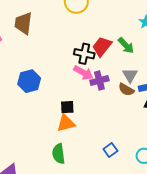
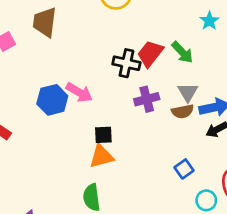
pink arrow: (83, 73) -> (79, 92), moved
brown semicircle: (126, 90) -> (183, 111), turned -42
blue square: (110, 150) -> (184, 169), moved

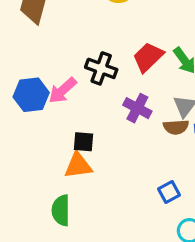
black cross: (126, 63) -> (101, 68), moved
pink arrow: (79, 92) -> (63, 90), turned 100
purple cross: (147, 99) -> (137, 108), turned 35

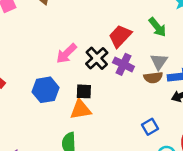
red trapezoid: (148, 57) -> (120, 36), moved
black cross: (101, 68) -> (97, 58), moved, turned 30
blue hexagon: (31, 95) -> (46, 90), moved

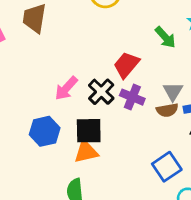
green arrow: (157, 27) -> (165, 37), moved
black square: (84, 91) -> (89, 131), size x1.5
blue square: (150, 127) -> (167, 167), size x1.5

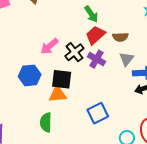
green arrow: (165, 37) -> (91, 14), moved
brown semicircle: (167, 110) -> (120, 37), moved
blue square: (167, 167) -> (98, 113), moved

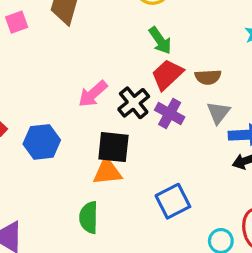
blue hexagon: (30, 75) -> (42, 142), moved

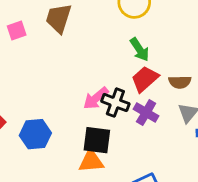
pink arrow: (93, 94) -> (96, 98), moved
black cross: (134, 103) -> (115, 103), turned -32

